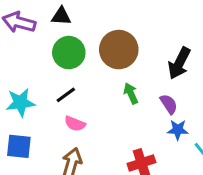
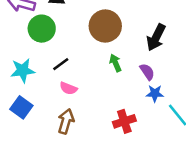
green circle: (69, 53) -> (42, 29), moved
blue square: (19, 146) -> (21, 107), turned 30

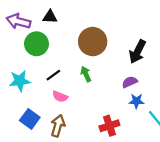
green arrow: (115, 63) -> (86, 74), moved
purple semicircle: (147, 72) -> (130, 82), turned -80
blue square: (21, 107) -> (30, 119), moved

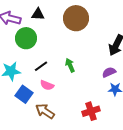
brown circle: (93, 42) -> (76, 18), moved
blue square: (30, 119) -> (24, 94), moved
brown arrow: (58, 126) -> (45, 111), turned -72

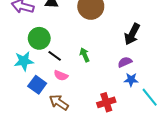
green circle: (26, 38) -> (39, 38), moved
black line: (41, 66) -> (55, 56), turned 72

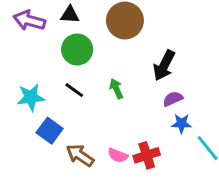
black arrow: (132, 34) -> (164, 65), moved
green circle: (39, 38) -> (77, 49), moved
pink semicircle: (61, 75) -> (118, 155), moved

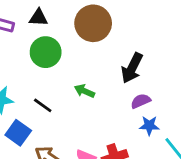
green arrow: (116, 89) -> (84, 91), turned -42
black line: (74, 90) -> (43, 105), moved

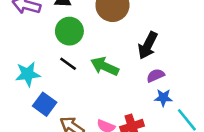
green arrow: (84, 91) -> (105, 66), size x1.5
black line: (43, 105) -> (68, 64), moved

